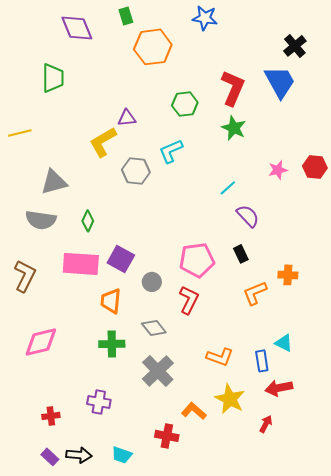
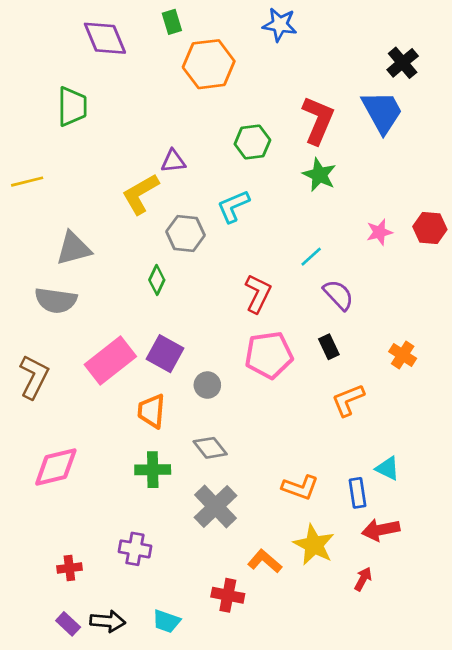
green diamond: (88, 221) -> (157, 280), moved
pink rectangle: (81, 264) -> (110, 360), turned -42
orange cross: (288, 275) -> (403, 355), moved, turned 30
red L-shape: (189, 300) -> (258, 294), moved

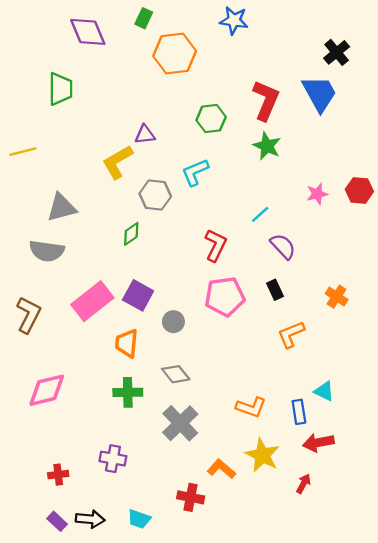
green rectangle: (172, 22) -> (144, 18), turned 42
green diamond: (157, 280) -> (131, 234), turned 30

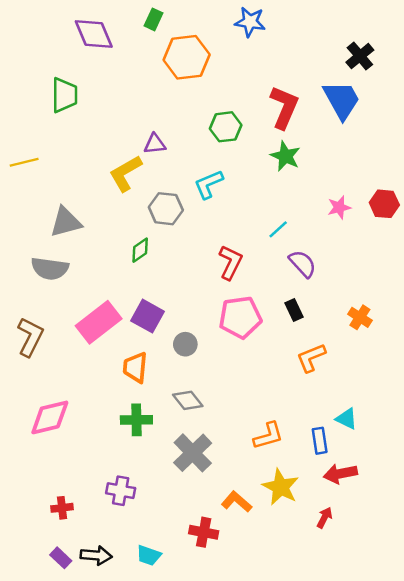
orange L-shape: (251, 407) -> (268, 436), turned -36

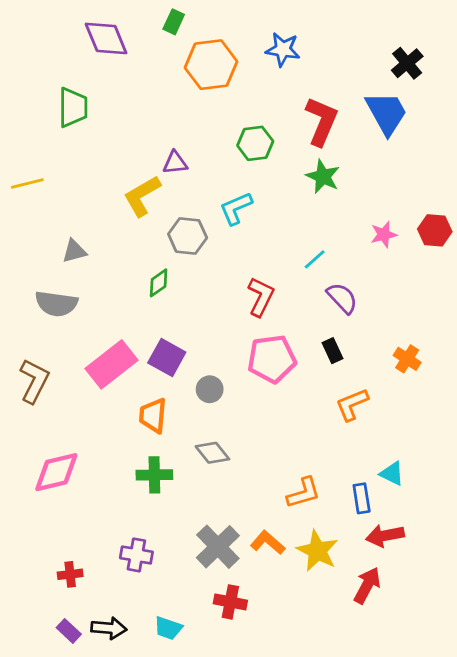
blue star: (250, 22) -> (283, 49), moved
gray triangle: (66, 222) -> (74, 251), size x0.7
gray cross: (193, 453) -> (218, 547), moved
orange L-shape: (237, 502) -> (268, 543), moved
red arrow: (325, 518) -> (367, 585), size x1.5

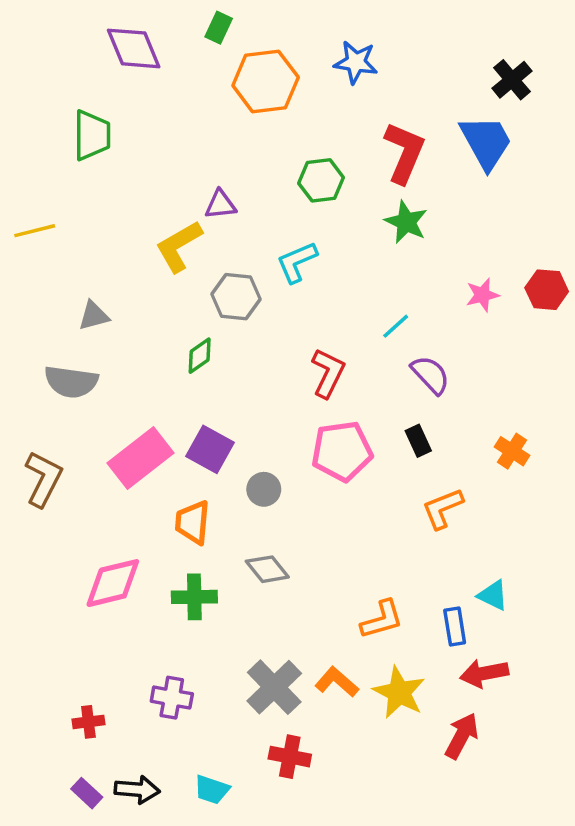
pink diamond: (56, 472) -> (113, 583), moved

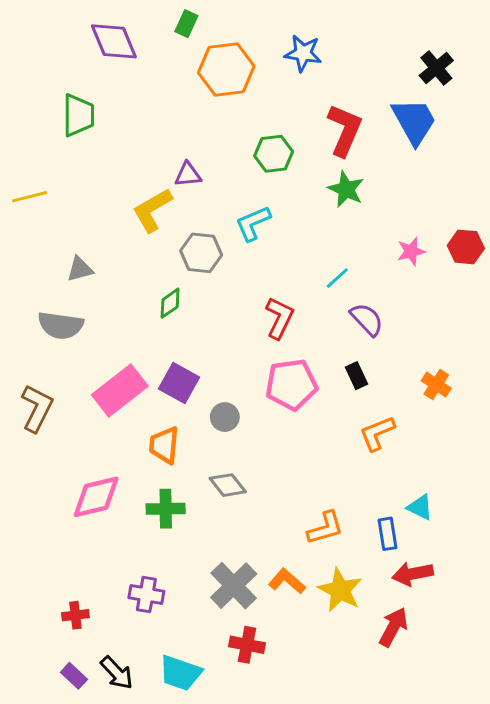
black arrow: (137, 790) -> (117, 673), turned 42
cyan trapezoid: (212, 790) -> (180, 673), size x1.4

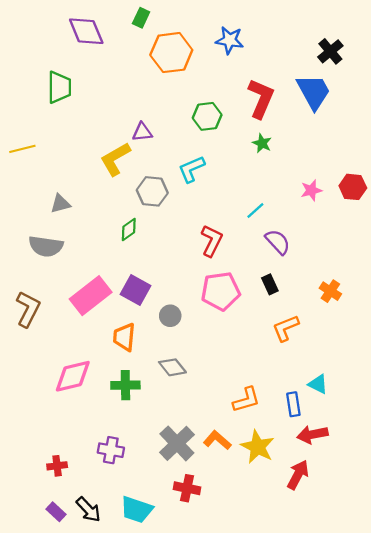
green star: (346, 189) -> (262, 143), size x0.7

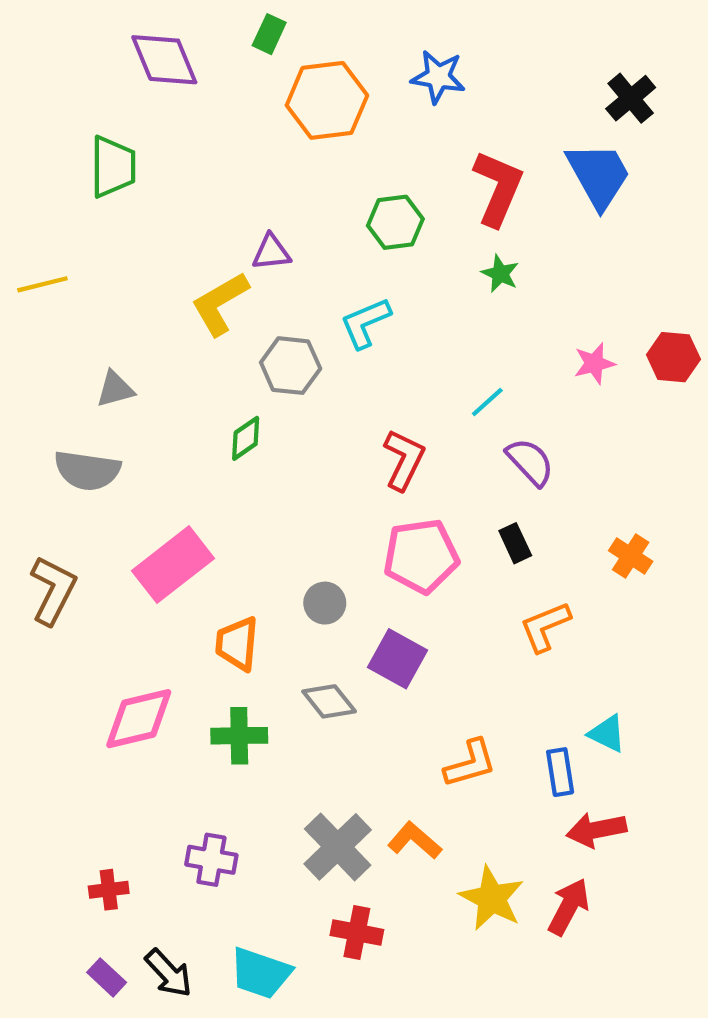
purple square: (135, 290) -> (398, 659), moved
yellow star: (258, 447) -> (492, 898), moved

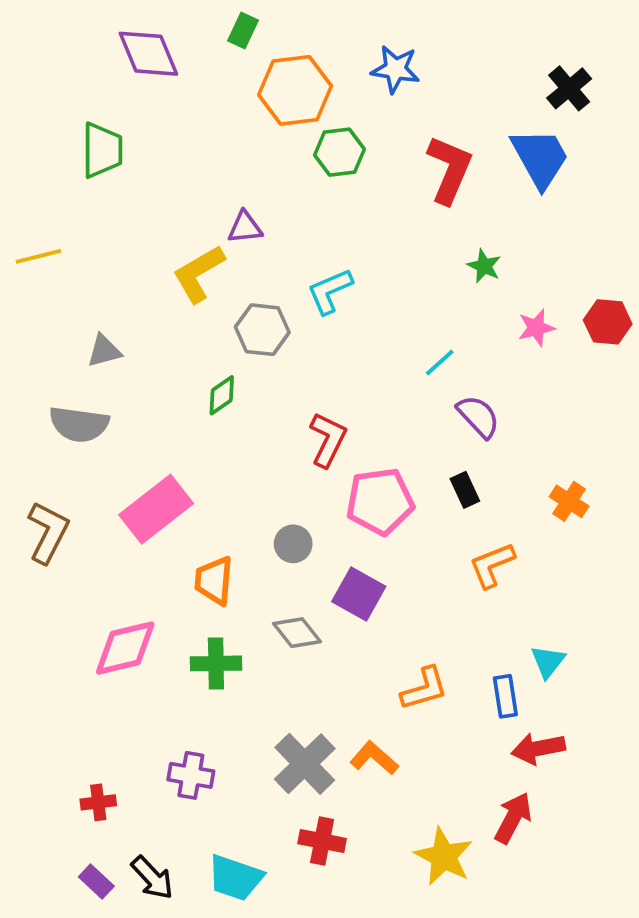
green hexagon: (395, 222) -> (339, 152), moved
green star: (500, 274) -> (484, 266), moved
red L-shape: (404, 460) -> (328, 440), moved
cyan triangle: (607, 734) -> (548, 662), turned 42
yellow star: (492, 898) -> (444, 856), moved

